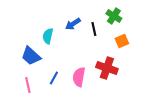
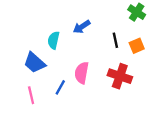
green cross: (114, 16) -> (137, 12), moved
black line: (94, 29) -> (115, 40), moved
pink semicircle: (79, 77) -> (82, 73), moved

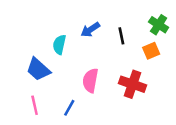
green cross: (137, 12) -> (159, 25), moved
black line: (115, 40) -> (121, 36), moved
blue line: (60, 87) -> (69, 108), moved

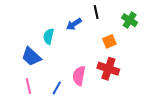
black line: (121, 36) -> (96, 12), moved
orange square: (151, 51) -> (109, 41), moved
pink semicircle: (90, 80) -> (79, 76), moved

